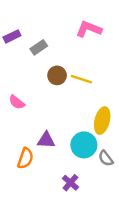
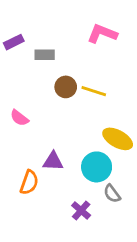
gray rectangle: (39, 47) -> (45, 55), turned 35
yellow ellipse: (102, 121) -> (118, 139), turned -75
gray semicircle: (106, 158) -> (112, 194), moved

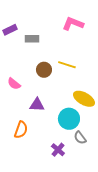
brown circle: (66, 87) -> (44, 70), moved
purple triangle: (53, 161) -> (37, 105), moved

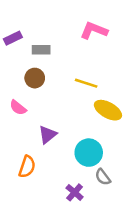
brown circle: (44, 70) -> (35, 78), moved
yellow ellipse: (84, 99) -> (108, 110), moved
purple triangle: (37, 105) -> (48, 135), turned -42

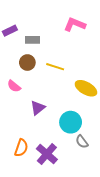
yellow line: (86, 83) -> (55, 67), moved
orange semicircle: (27, 167) -> (21, 148), moved
purple cross: (75, 192) -> (47, 154), moved, size x1.5

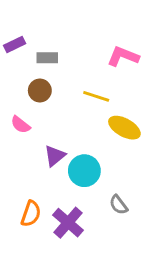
pink L-shape: (75, 24) -> (123, 56), moved
yellow line: (55, 67) -> (96, 96), moved
cyan circle: (71, 122) -> (84, 171), moved

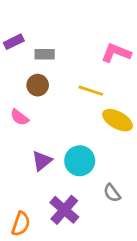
purple triangle: (55, 156) -> (42, 161), moved
orange semicircle: (31, 214) -> (21, 224), moved

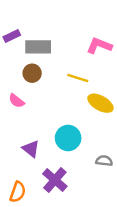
gray rectangle: (45, 54) -> (38, 47), size x1.5
purple triangle: (42, 161) -> (31, 149), moved, turned -42
gray semicircle: (112, 193) -> (104, 161), moved, turned 133

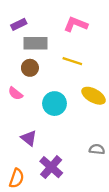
purple rectangle: (12, 36) -> (19, 24), moved
pink L-shape: (99, 46) -> (76, 24), moved
yellow line: (78, 78) -> (72, 61), moved
cyan circle: (68, 138) -> (54, 104), moved

